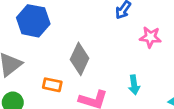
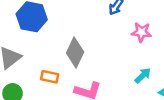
cyan arrow: (134, 85) -> (143, 76), moved, turned -126

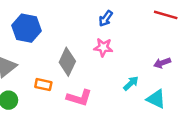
pink star: (141, 32) -> (103, 47), moved

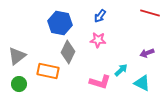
blue hexagon: (26, 28) -> (60, 23), moved
orange rectangle: (43, 85) -> (48, 71), size x1.5
pink L-shape: (79, 98) -> (100, 82), moved

